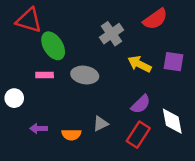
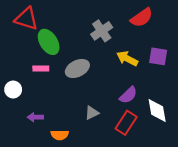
gray ellipse: (85, 75) -> (77, 68), turned -35
orange semicircle: (71, 135) -> (60, 135), moved

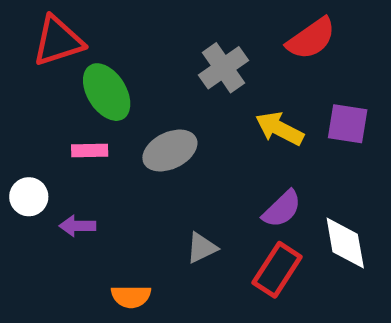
red triangle: (26, 19) -> (58, 41), turned -35
purple arrow: (35, 117) -> (77, 226), moved

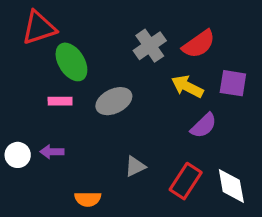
red semicircle: (311, 39) -> (199, 44), moved
white circle: (29, 197) -> (18, 155), moved
purple semicircle: (282, 209) -> (204, 126), moved
white diamond: (345, 243) -> (231, 186), moved

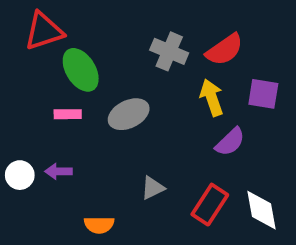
gray cross: (150, 46) -> (169, 51), turned -32
yellow arrow: (187, 86) -> (212, 98), turned 44

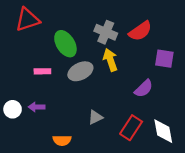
green ellipse: (81, 70) -> (65, 44), moved
yellow arrow: (212, 98) -> (110, 60), moved

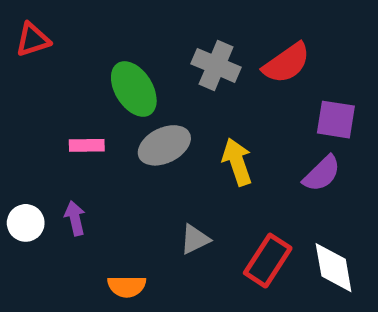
red triangle: (27, 20) -> (33, 40), moved, size x0.7
yellow arrow: (110, 60) -> (237, 162), moved
purple semicircle: (144, 89) -> (322, 174), moved
purple arrow: (37, 107) -> (75, 218), turned 77

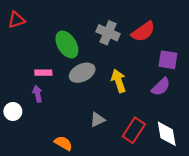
purple arrow: (75, 218) -> (38, 94), moved
orange semicircle: (127, 286) -> (63, 143), turned -150

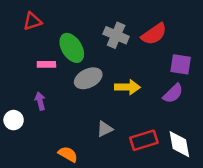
red triangle: (16, 20) -> (33, 21), moved
pink rectangle: (43, 73) -> (46, 64), moved
yellow arrow: (119, 81) -> (127, 87), turned 110
red rectangle: (134, 130) -> (144, 140), turned 40

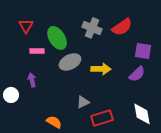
red triangle: (33, 21) -> (26, 26), moved, turned -42
red rectangle: (144, 140) -> (102, 118), moved

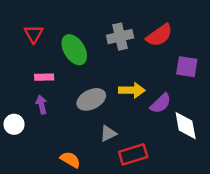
gray cross: (92, 28) -> (120, 37), turned -36
pink rectangle: (37, 51) -> (44, 77), moved
gray ellipse: (70, 62) -> (91, 99), moved
purple semicircle: (137, 74) -> (161, 103), moved
white diamond: (142, 114) -> (186, 126), moved

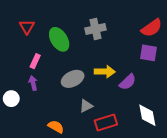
red semicircle: (159, 35) -> (152, 28), moved
pink rectangle: (44, 77) -> (35, 61), turned -64
white diamond: (186, 126) -> (147, 115), moved

